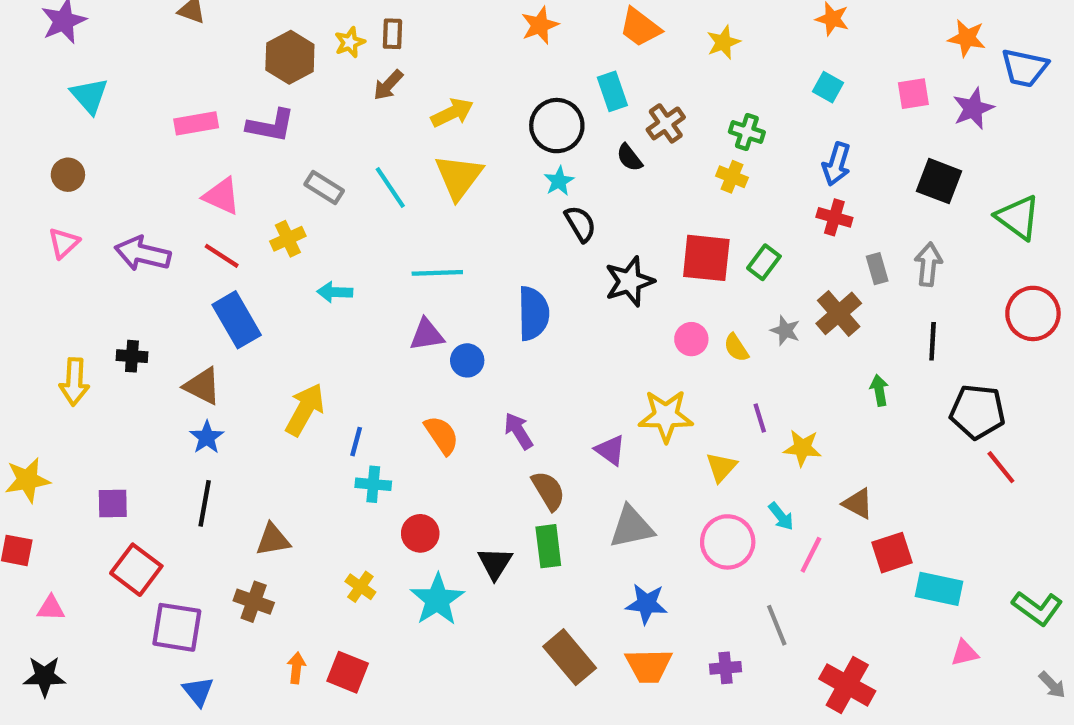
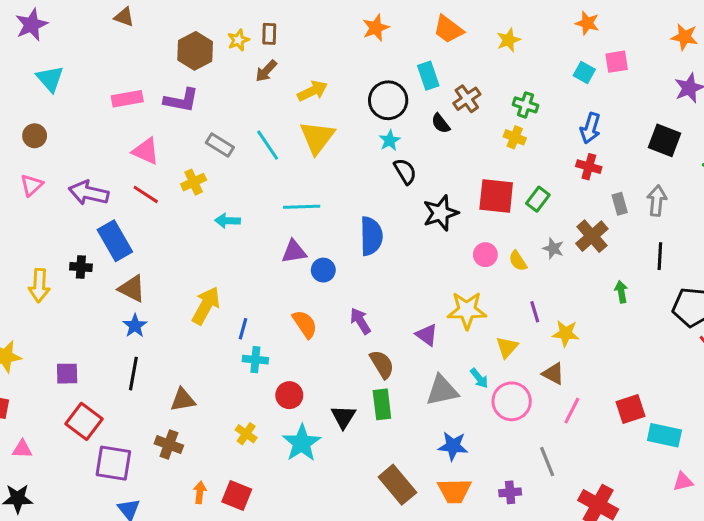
pink square: (913, 94) -> (617, 62), moved
blue rectangle: (237, 320) -> (115, 241), moved
brown triangle: (858, 503) -> (553, 374), moved
cyan arrow: (781, 516) -> (479, 378), moved

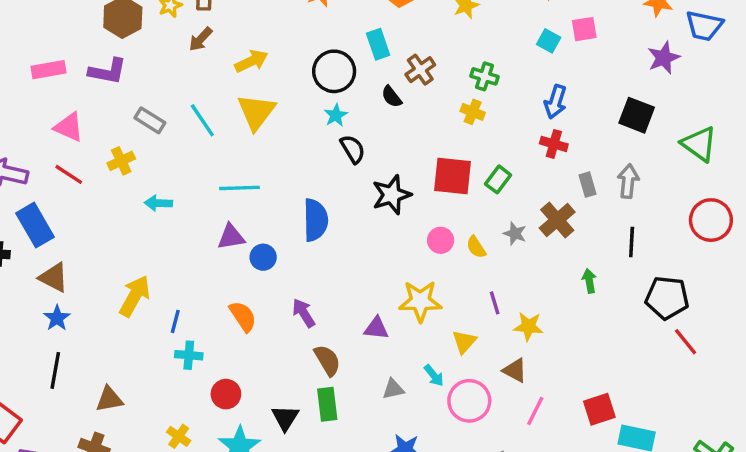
purple triangle: (427, 335) -> (376, 328), turned -30
gray triangle: (442, 391) -> (393, 389), size x0.6

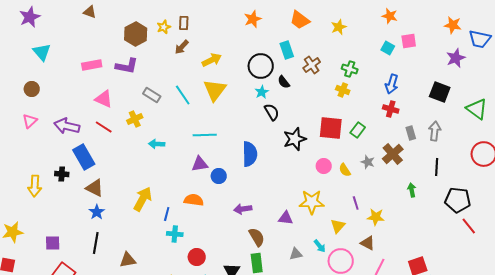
black semicircle: (392, 97) -> (284, 82), moved
purple arrow: (304, 313) -> (243, 209), turned -66
orange semicircle: (243, 316) -> (194, 200), moved, turned -48

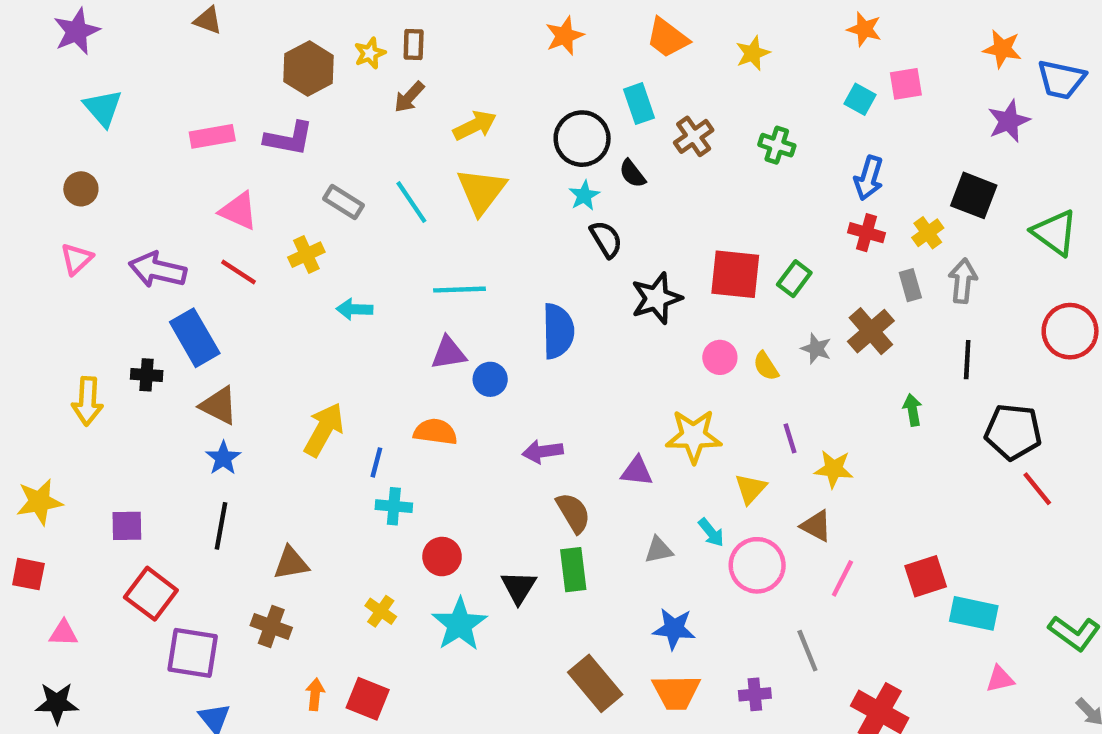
yellow cross: (343, 90) -> (928, 233), moved, turned 32

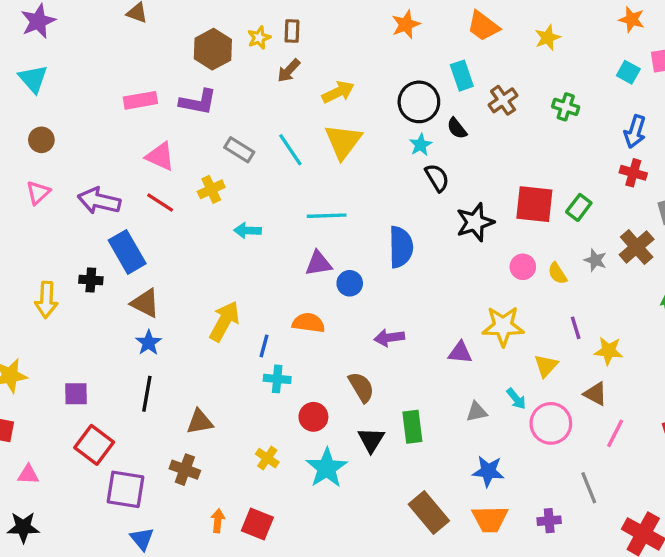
cyan triangle: (103, 108) -> (33, 79), moved
brown semicircle: (573, 513) -> (361, 387), moved

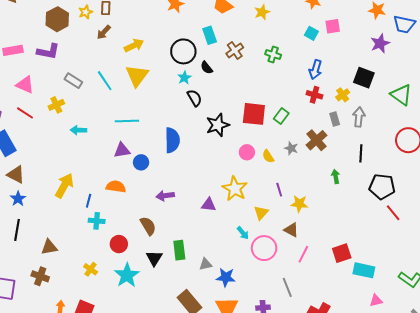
yellow star: (503, 326) -> (235, 189), turned 30
gray triangle: (477, 412) -> (206, 264), moved

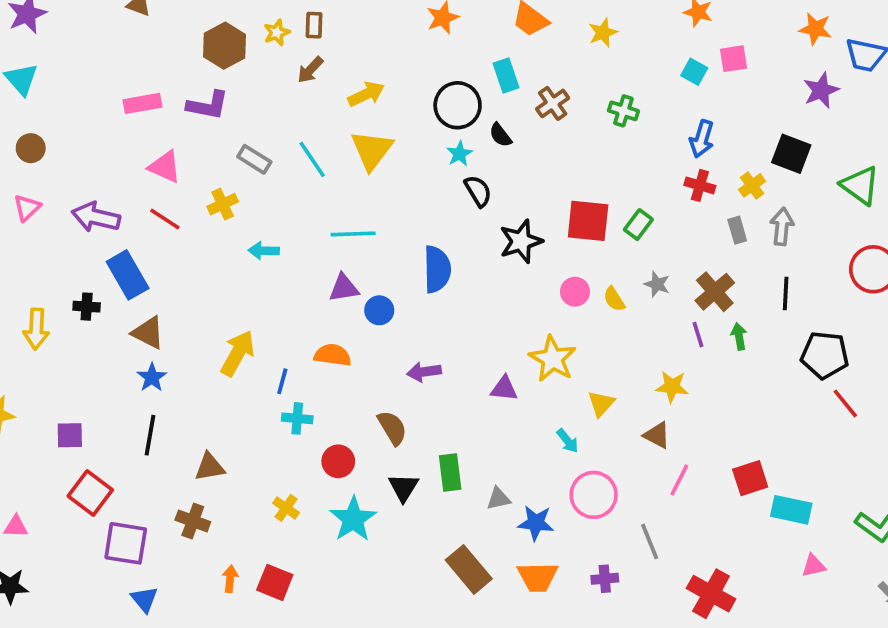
brown cross: (316, 140) -> (715, 292), moved
purple line: (279, 190) -> (698, 335), moved
pink circle: (264, 248) -> (594, 495), moved

